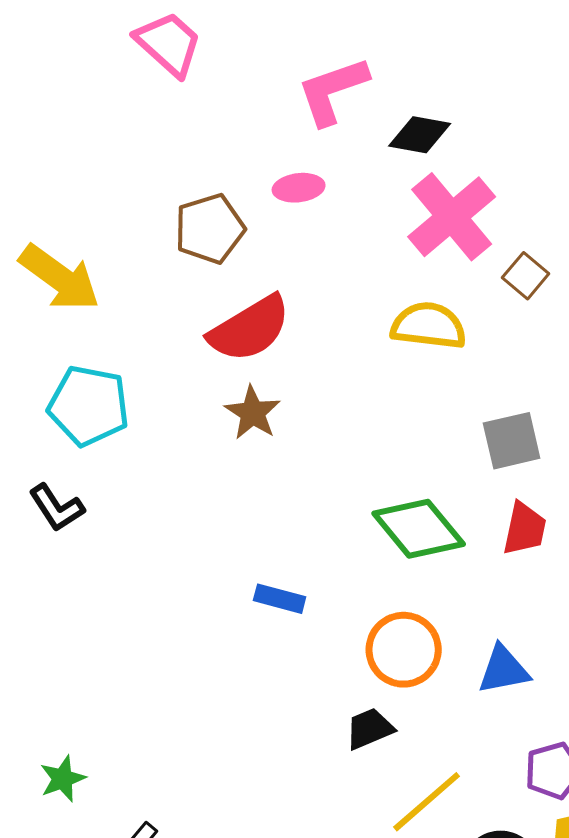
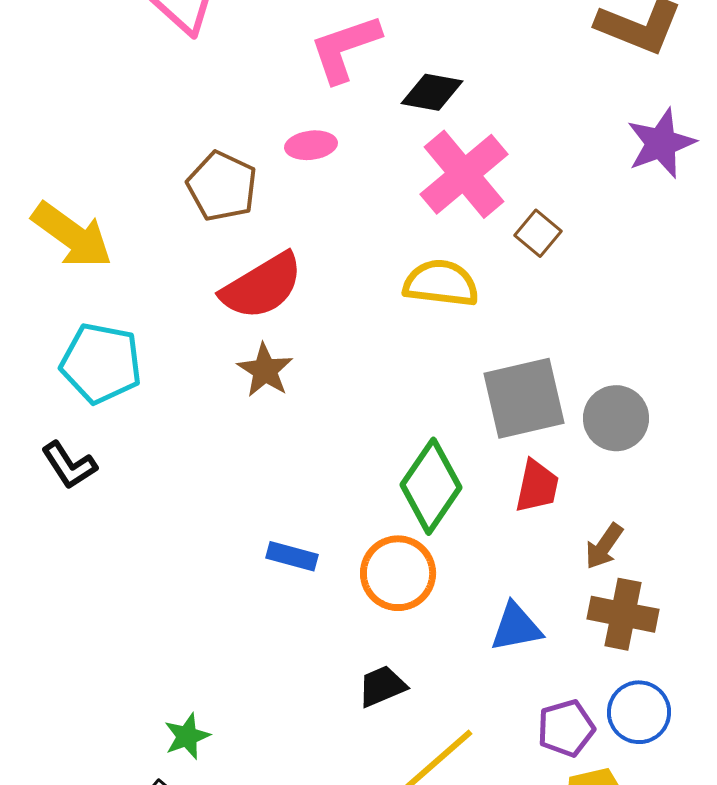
brown pentagon: (210, 229) -> (222, 186), turned -30
gray square: (512, 441) -> (524, 398), size x1.4
green diamond: (419, 529) -> (431, 486), turned 74
orange circle: (404, 650) -> (398, 573), moved
green star: (63, 779) -> (187, 736), moved

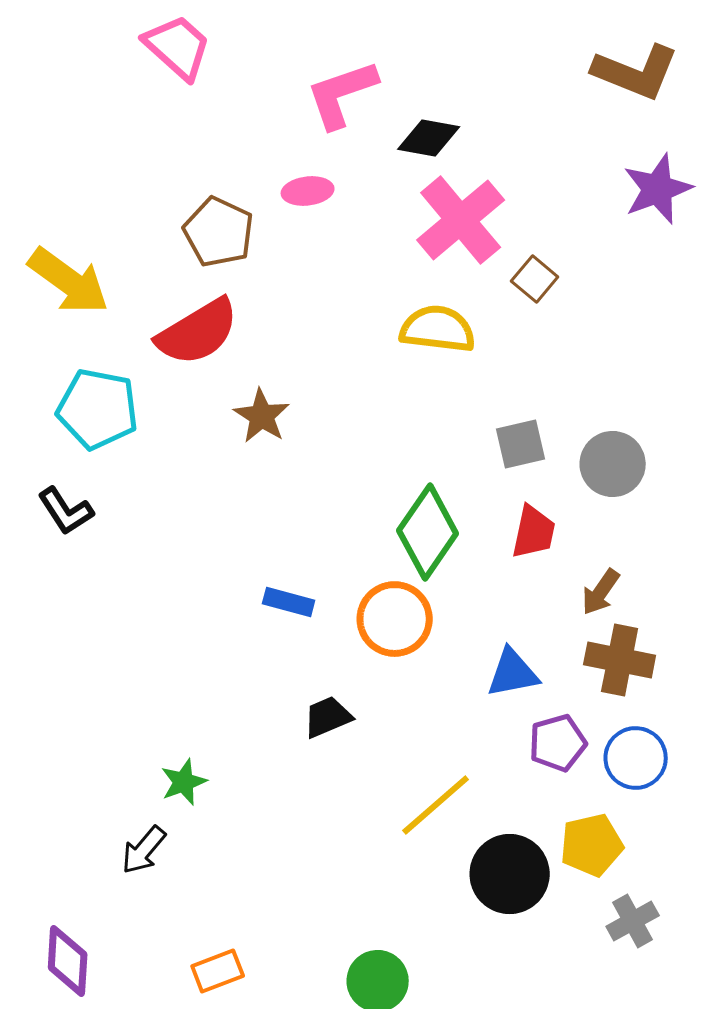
red semicircle: (262, 286) -> (198, 332), moved
gray square: (524, 398) -> (521, 444), size x0.6
black trapezoid: (382, 686) -> (328, 717), moved
purple pentagon: (566, 728) -> (558, 743), moved

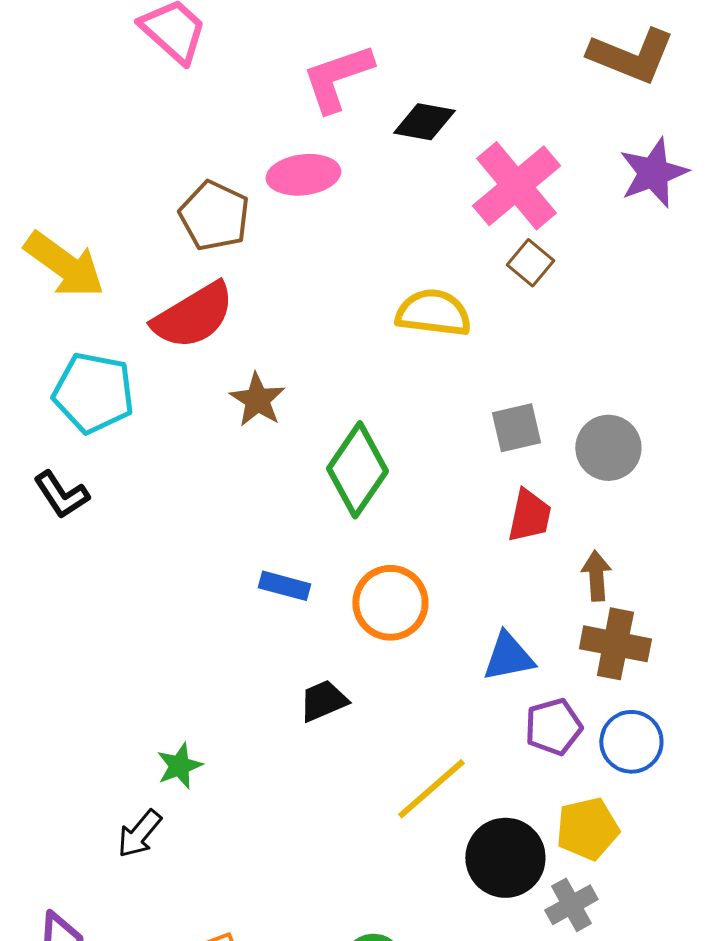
pink ellipse: (308, 191) -> (303, 175), size x1.4
pink cross: (461, 220) -> (516, 186), moved
green diamond: (428, 532) -> (357, 470), moved
brown arrow: (601, 592) -> (596, 576), turned 141
gray cross: (633, 921) -> (571, 905), moved

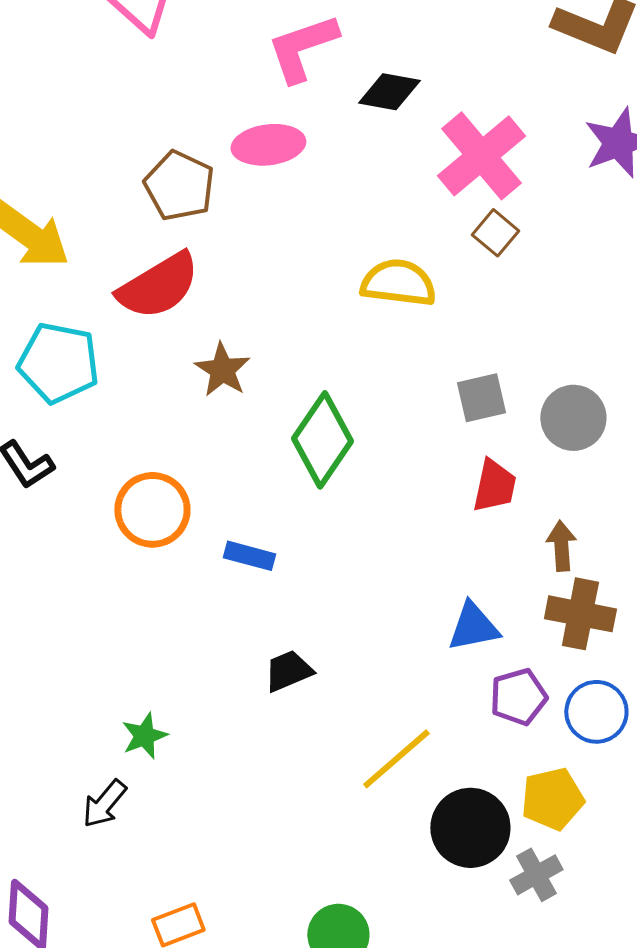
orange circle: (390, 603) -> (152, 510), moved

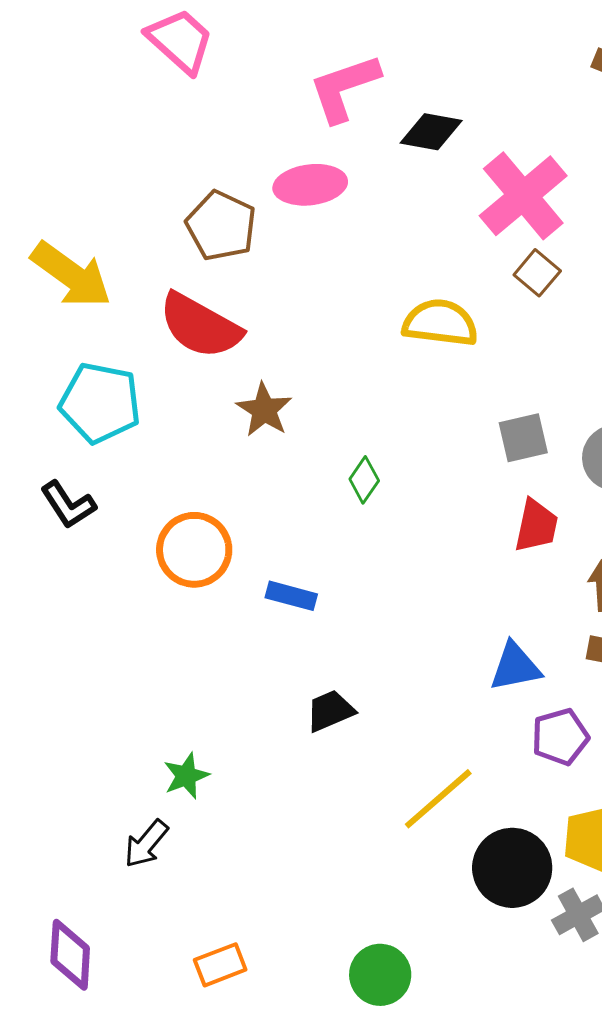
red semicircle: (158, 286) -> (200, 326), turned 60
green diamond: (322, 440) -> (364, 480), size x0.5

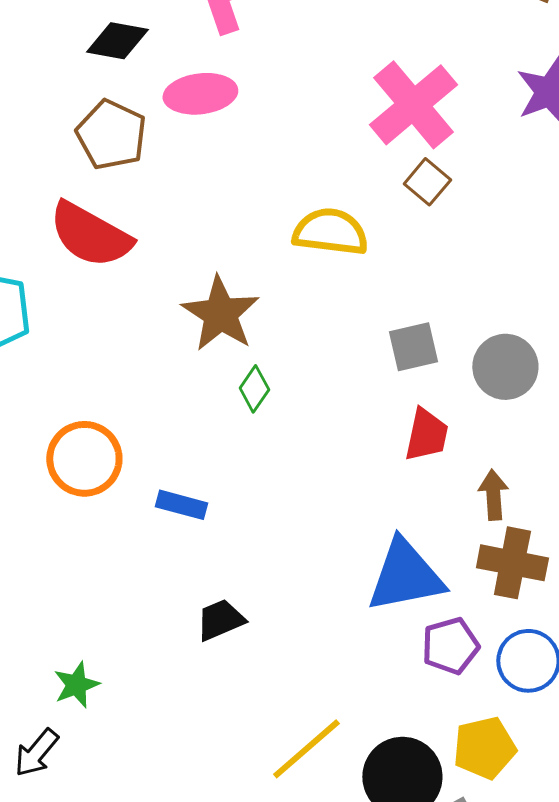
black diamond: (431, 132) -> (117, 41), moved
brown star: (264, 410) -> (220, 314), moved, size x1.4
blue triangle: (515, 667) -> (405, 576), size x1.5
yellow line: (438, 799) -> (306, 749), moved

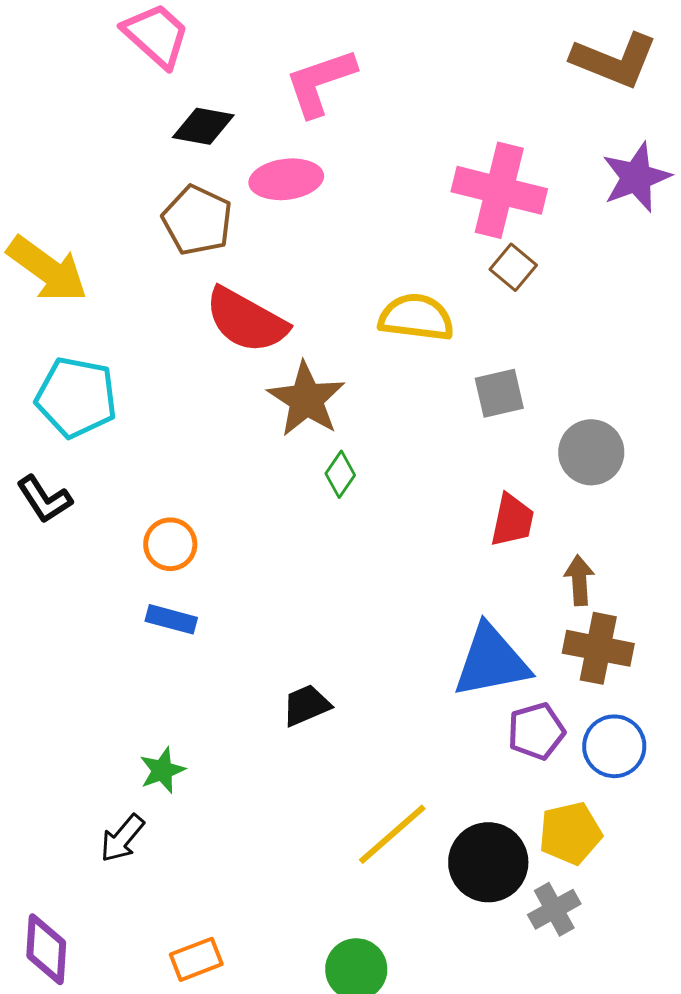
pink cross: (413, 105) -> (499, 190), turned -36
red semicircle: (90, 235) -> (246, 320), moved
gray square: (413, 347) -> (499, 393), moved
orange circle: (84, 459) -> (170, 544), size x0.7
blue rectangle: (181, 505) -> (171, 619), moved

